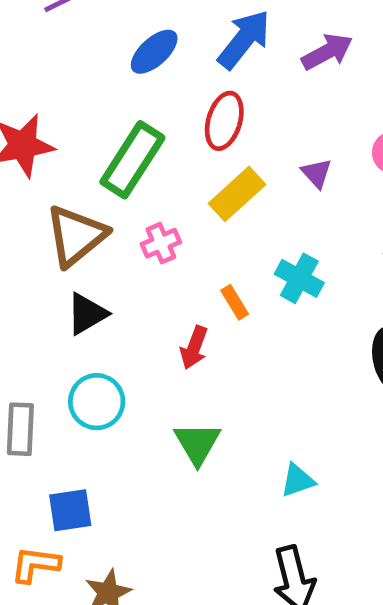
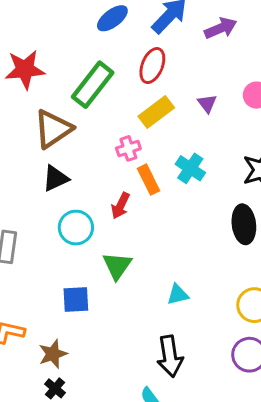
pink cross: (161, 243) -> (128, 148), moved
orange rectangle: (235, 302) -> (149, 180), size x1.4
cyan circle: (97, 402) -> (76, 228), moved
blue square: (70, 510) -> (76, 300), moved

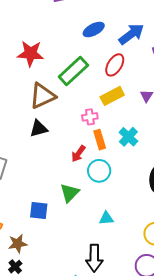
cyan circle: (76, 228) -> (99, 171), moved

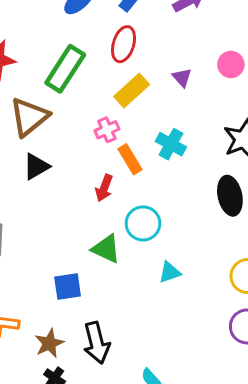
cyan circle: (99, 171) -> (143, 223), moved
green triangle: (70, 193) -> (106, 249), turned -35
black arrow: (94, 258) -> (97, 343), moved

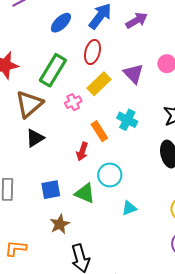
purple triangle: (182, 77) -> (133, 74), size x1.5
pink cross: (107, 130) -> (73, 102), moved
blue square: (68, 287) -> (51, 190), moved
brown star: (49, 343) -> (60, 224), moved

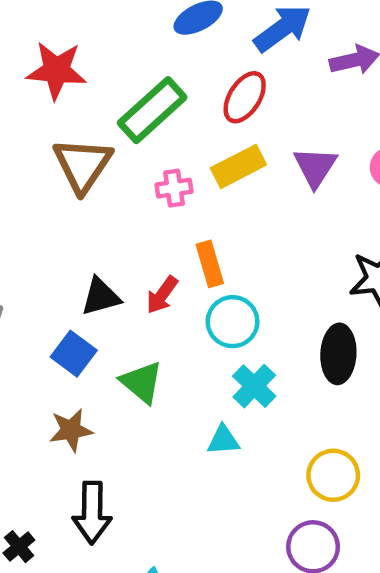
brown triangle: (29, 104) -> (83, 165), turned -32
cyan cross: (127, 120) -> (254, 386), moved
black triangle: (35, 138) -> (101, 297), moved
cyan circle: (110, 175) -> (233, 322), moved
blue square: (51, 190) -> (74, 354), turned 30

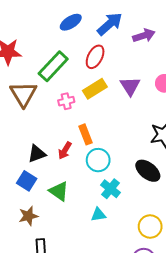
black ellipse: (338, 354) -> (148, 171), turned -50

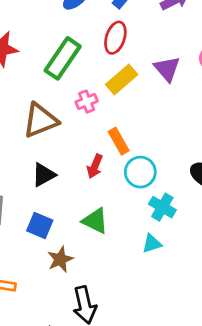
brown triangle: (23, 94) -> (40, 120), moved, turned 48
black triangle: (37, 154) -> (44, 175), moved
blue square: (27, 181) -> (40, 226), moved

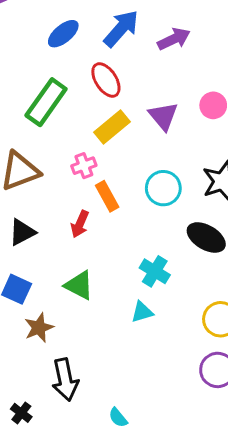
red ellipse: (115, 38) -> (106, 80), turned -52
pink cross: (87, 102) -> (84, 166), moved
cyan circle: (140, 172) -> (163, 188), moved

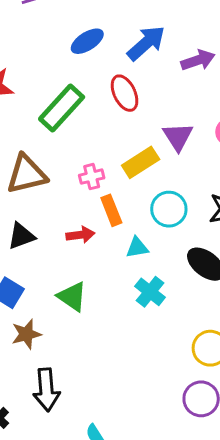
yellow rectangle: (112, 127) -> (141, 162), moved
red arrow: (80, 224) -> (80, 235), turned -128
cyan triangle: (142, 312) -> (137, 248), moved

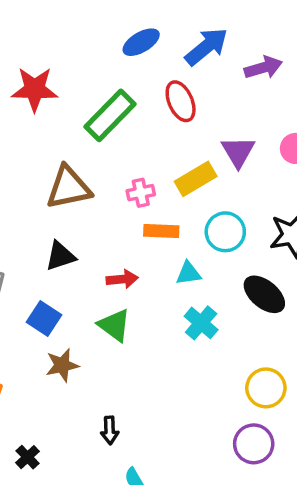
orange rectangle: (111, 210) -> (161, 231), turned -68
red arrow: (80, 235) -> (122, 279), moved
black arrow: (46, 390) -> (110, 430), moved, size x0.6

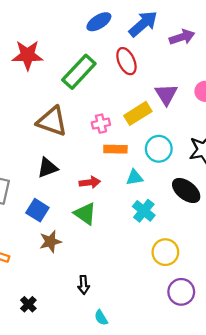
brown triangle: (69, 188) -> (52, 121), turned 32
yellow circle: (266, 388) -> (165, 252), moved

